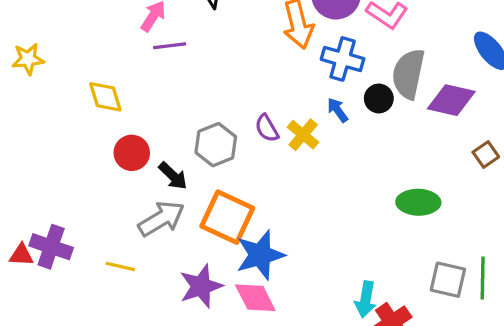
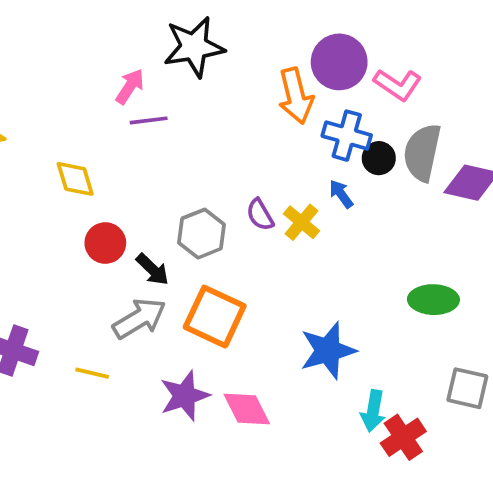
black circle: (379, 98) -> (379, 158), moved
blue star: (260, 255) -> (328, 351), moved

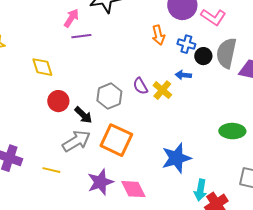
orange arrow: (296, 96) -> (158, 35), moved, size x0.7
blue cross: (347, 136) -> (186, 44), size x0.7
blue arrow: (341, 194) -> (183, 75), turned -49

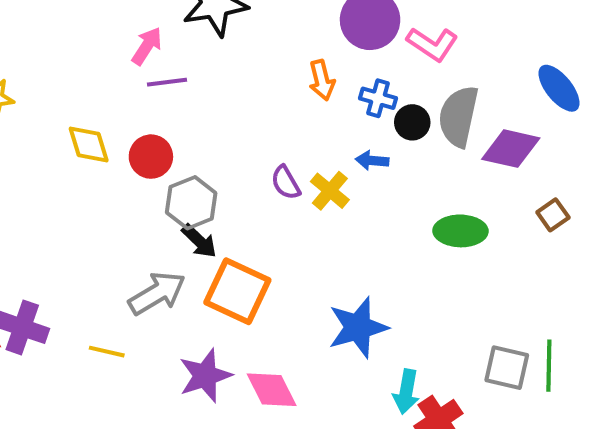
gray hexagon: (109, 96) -> (191, 203), moved
red circle: (58, 101) -> (151, 157), moved
black arrow: (83, 115) -> (199, 241), moved
green ellipse: (232, 131) -> (460, 231), moved

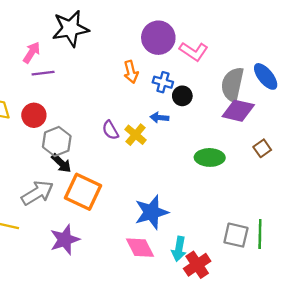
gray semicircle: (458, 116) -> (233, 84), moved
pink diamond: (272, 390) -> (140, 248), moved

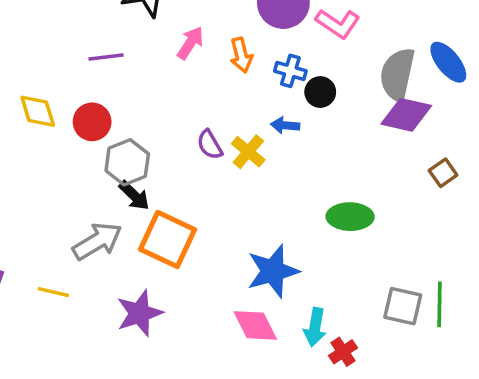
pink arrow: (32, 52) -> (190, 43), moved
green ellipse: (210, 157) -> (350, 217), moved
red cross: (197, 265) -> (343, 352), size x0.7

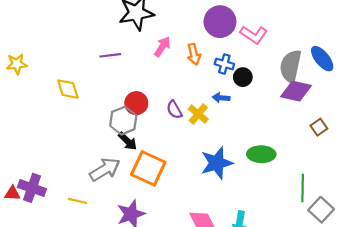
red circle: (92, 122) -> (136, 103), moved
blue star: (273, 271) -> (217, 163), moved
green line: (440, 304) -> (303, 188), moved
gray square: (403, 306) -> (321, 210), moved, turned 30

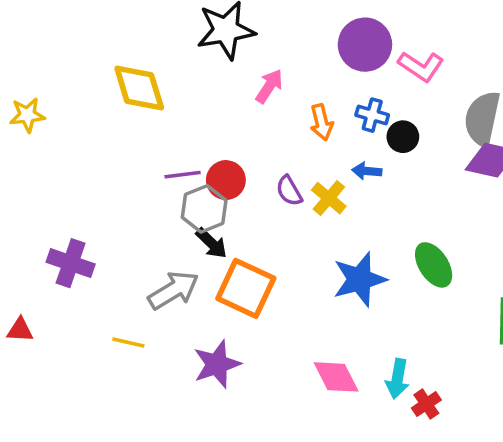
orange arrow: (194, 54) -> (322, 122), moved
purple line: (110, 55) -> (183, 175), moved
yellow diamond: (68, 89) -> (139, 88), moved, size x1.4
green ellipse: (261, 154) -> (434, 265), turned 56
purple cross: (32, 188) -> (71, 263), moved

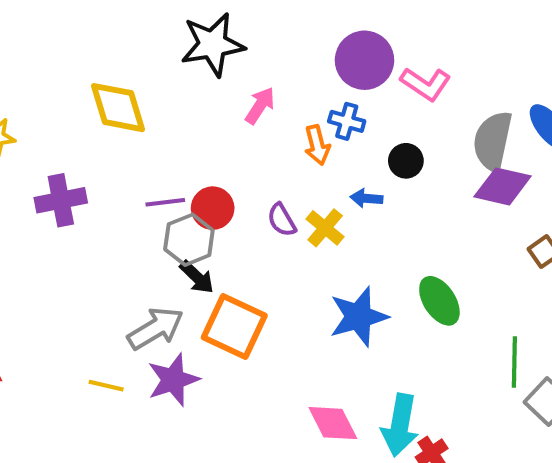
blue cross: (372, 115) -> (347, 121), moved
purple cross: (71, 263) -> (61, 200), moved, turned -30
purple star: (217, 364) -> (173, 380), moved
cyan arrow: (397, 379) -> (400, 425), size x1.4

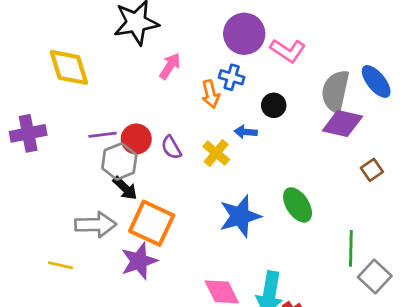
purple semicircle: (282, 220) -> (171, 147), moved
gray arrow: (155, 328) -> (96, 225), turned 30
purple star: (173, 380) -> (139, 261), moved

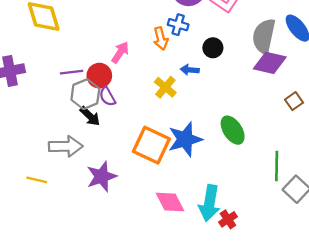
pink arrow: (170, 66) -> (120, 52), moved
purple semicircle: (171, 147) -> (107, 96), moved
orange square: (152, 223) -> (151, 145), moved

